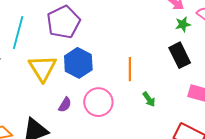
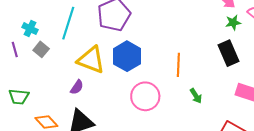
yellow triangle: (43, 68) -> (91, 60), turned -40
purple semicircle: (65, 105) -> (77, 87), moved

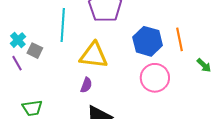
cyan cross: (30, 29) -> (18, 40), moved, turned 35
gray square: (41, 49) -> (35, 51), moved
blue hexagon: (127, 56) -> (148, 41), moved

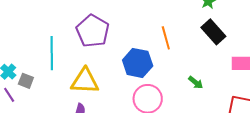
orange line: (180, 39) -> (166, 38), moved

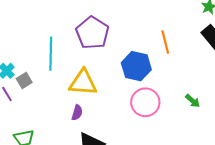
gray square: (26, 81) -> (24, 81), turned 35
green arrow: (196, 83) -> (193, 101), moved

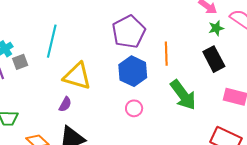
purple pentagon: (92, 33) -> (129, 32), moved
green arrow: (193, 101) -> (183, 95), moved, size x2.0
pink circle: (145, 102) -> (134, 108), size x0.6

